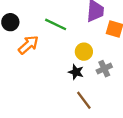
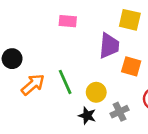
green line: (56, 24) -> (65, 82), moved, turned 40

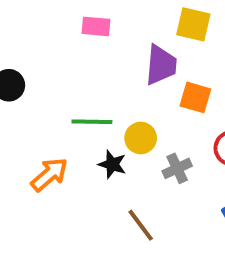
green line: (65, 82) -> (92, 122), turned -65
orange arrow: (33, 85) -> (49, 174), moved
black star: (87, 116) -> (112, 164), moved

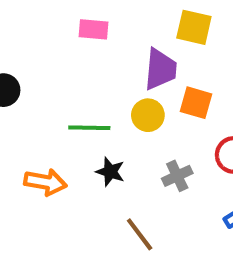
yellow circle: (141, 138) -> (148, 115), moved
orange arrow: (49, 174) -> (45, 182), turned 51

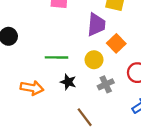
orange square: (196, 103) -> (116, 43), turned 30
yellow circle: (148, 115) -> (94, 60), moved

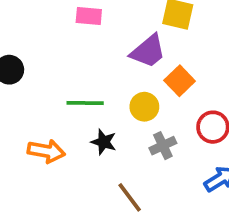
purple trapezoid: (96, 25) -> (148, 51), turned 45

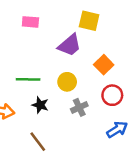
orange square: (180, 81) -> (104, 65), moved
brown line: (130, 197) -> (38, 142), moved

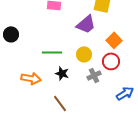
red circle: (112, 95) -> (111, 61), moved

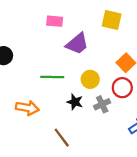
purple trapezoid: (86, 24) -> (77, 44), moved
black star: (62, 73) -> (75, 102), moved

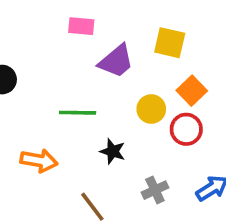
yellow square: (112, 20) -> (170, 43), moved
yellow circle: (90, 79) -> (151, 109), moved
gray cross: (102, 104) -> (155, 190), moved

